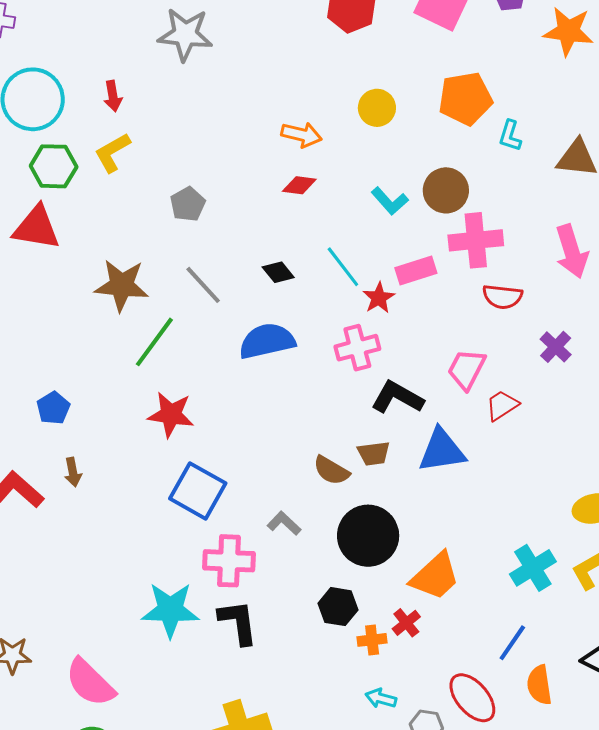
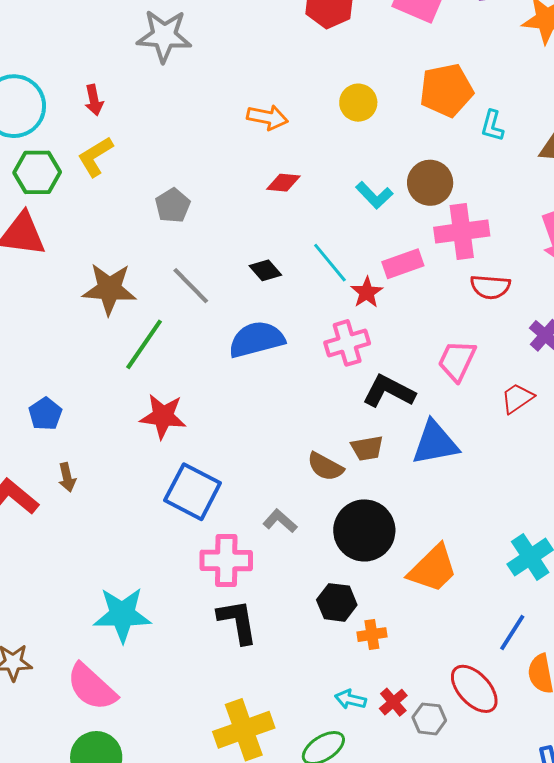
orange arrow: (302, 135) -> (267, 117), moved
red trapezoid: (502, 405) -> (517, 398), moved
cyan star: (170, 610) -> (122, 615), moved
red cross: (406, 623) -> (393, 702), moved
cyan arrow: (381, 698) -> (350, 699), moved

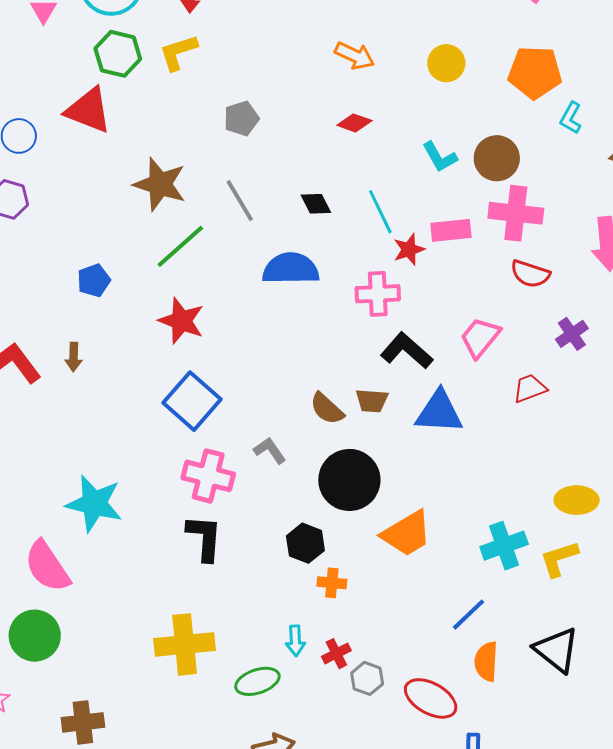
blue pentagon: (45, 414) -> (94, 281), moved
red ellipse: (474, 689) -> (431, 698), moved, turned -32
cyan arrow: (350, 699) -> (295, 641), turned -120

